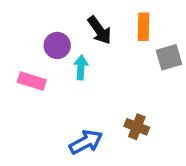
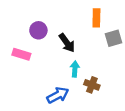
black arrow: (100, 30) -> (67, 43), moved
cyan arrow: (81, 67) -> (75, 69), moved

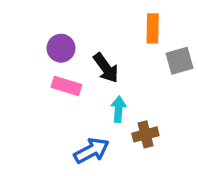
pink rectangle: (21, 54) -> (66, 86), moved
brown cross: (92, 85) -> (145, 134), turned -35

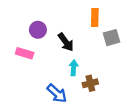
pink rectangle: (66, 86) -> (25, 53), moved
blue arrow: (92, 151) -> (57, 93), turned 70

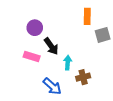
black arrow: (66, 42) -> (51, 46), moved
pink rectangle: (25, 53) -> (32, 57), moved

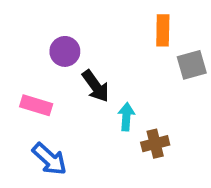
pink rectangle: (32, 57) -> (36, 105), moved
blue arrow: (52, 86) -> (50, 159), moved

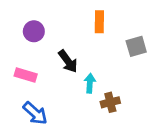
orange rectangle: (163, 30) -> (99, 22), moved
purple circle: (65, 51) -> (34, 31), moved

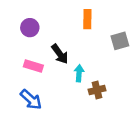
pink rectangle: (26, 75) -> (33, 66), moved

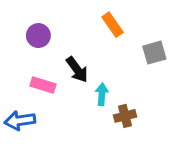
orange rectangle: (87, 19) -> (113, 25), turned -36
blue arrow: (31, 100) -> (20, 121), moved, turned 130

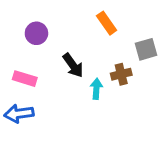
pink rectangle: (43, 85) -> (25, 79), moved
brown cross: (125, 116) -> (121, 74), moved

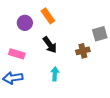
orange rectangle: (107, 23) -> (48, 16), moved
cyan arrow: (96, 89) -> (55, 74), moved

